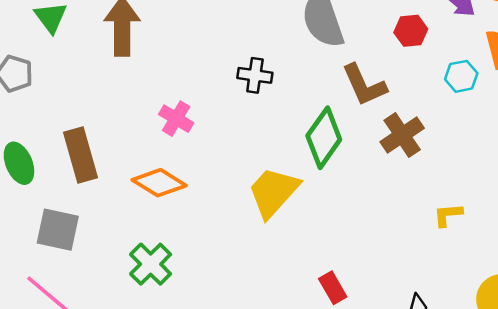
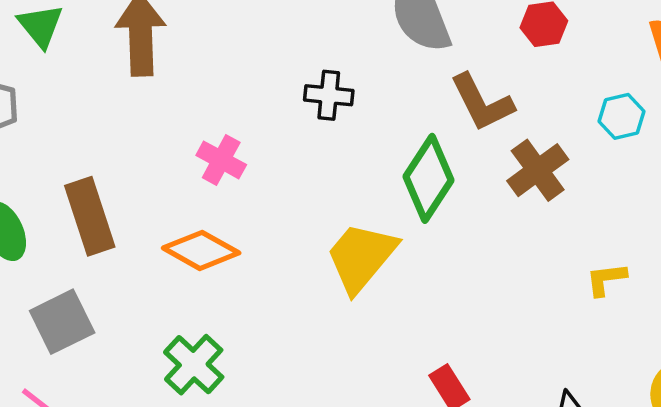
cyan hexagon: (461, 76) -> (621, 116), moved
gray square: (58, 230) -> (62, 322), turned -36

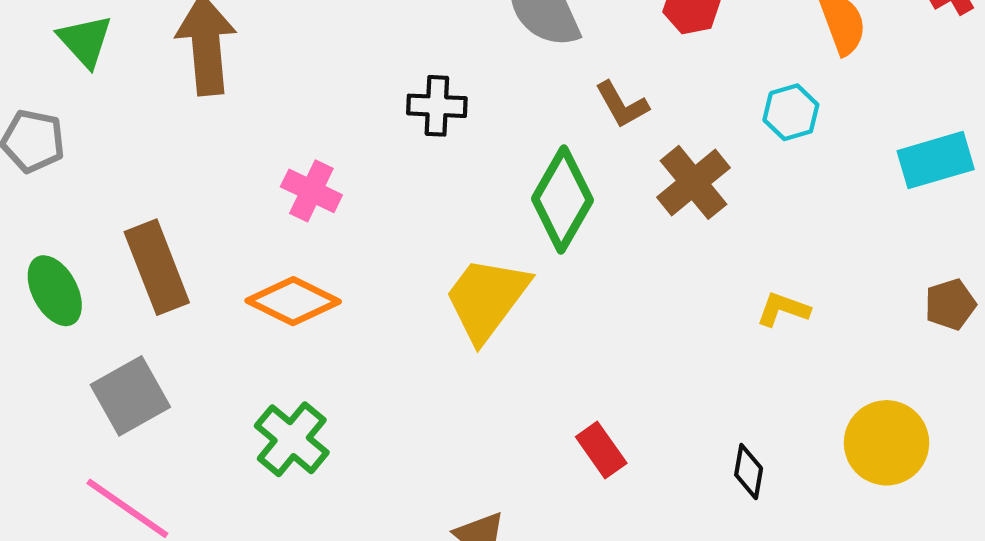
brown L-shape: (482, 103) -> (622, 105), size x0.7
yellow L-shape: (606, 279) -> (783, 309), turned 30

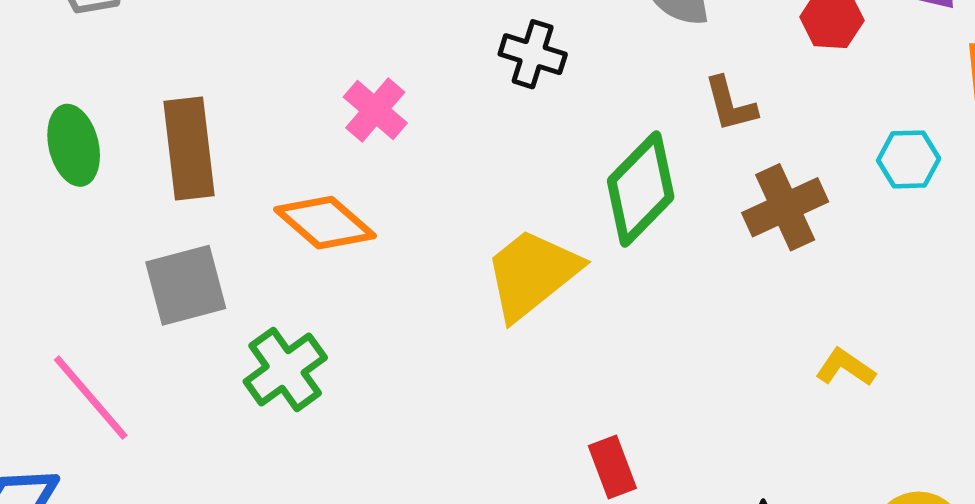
gray square: (130, 396) -> (186, 285), moved

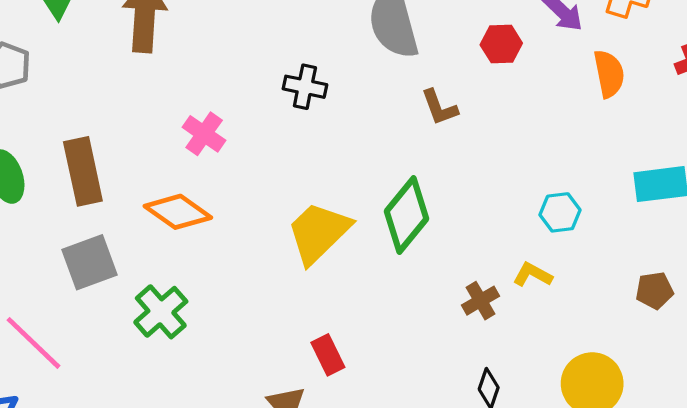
cyan hexagon: (909, 159) -> (560, 212), moved
green diamond: (641, 189) -> (407, 215), moved
brown cross: (785, 207) -> (480, 301), moved, size x0.7
red rectangle: (612, 467) -> (328, 355), moved

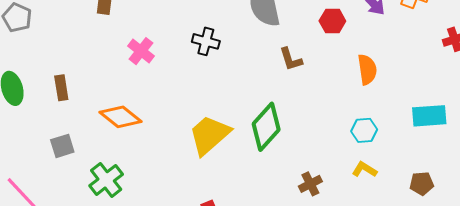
orange semicircle: (609, 74) -> (367, 69), moved
pink cross: (204, 134) -> (141, 51), moved
brown rectangle: (83, 171) -> (61, 88), size x0.6
gray square: (89, 262) -> (62, 146), size x0.7
yellow L-shape: (533, 275) -> (364, 170), moved

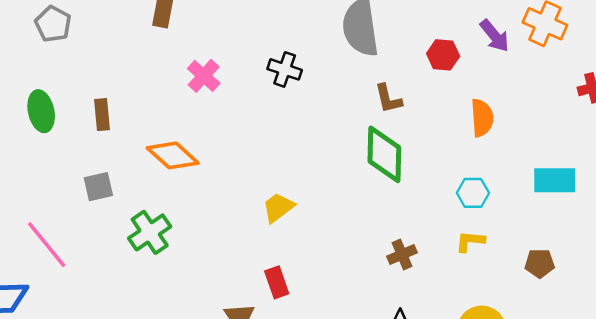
green diamond: (266, 127) -> (384, 154), moved, turned -45
yellow trapezoid: (209, 135) -> (278, 207), moved, size x0.6
yellow L-shape: (364, 170) -> (470, 241), turned -30

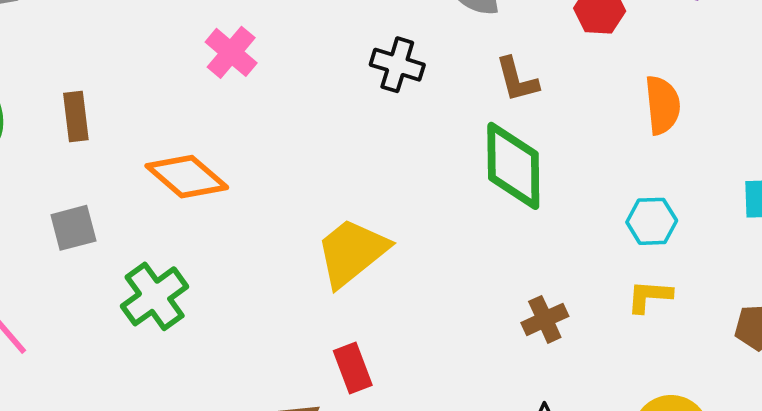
black cross: (285, 69) -> (397, 65), moved
yellow trapezoid: (278, 207) -> (352, 252), size x1.5

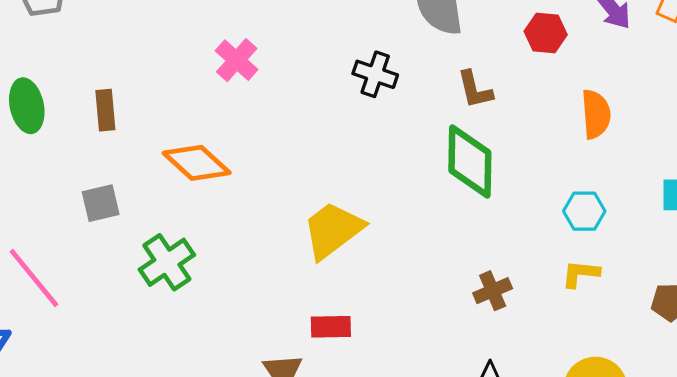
red rectangle: (353, 368) -> (331, 327), turned -72

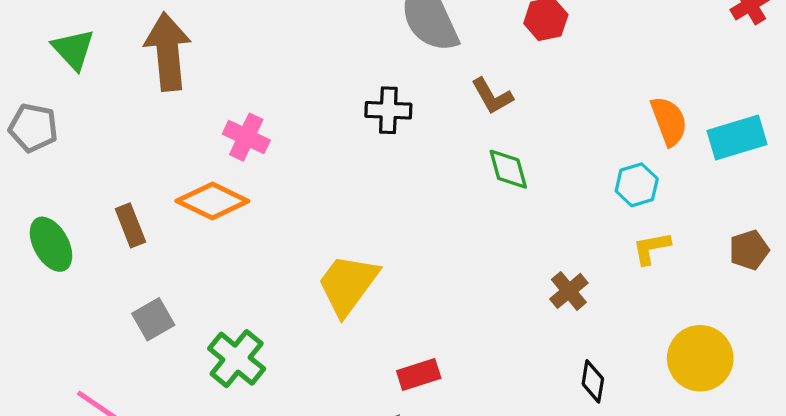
orange semicircle: (596, 114) -> (669, 121), moved
green diamond: (470, 162) -> (508, 169), size x0.6
orange diamond: (197, 163) -> (212, 201), moved
yellow trapezoid: (333, 230) -> (348, 284), moved

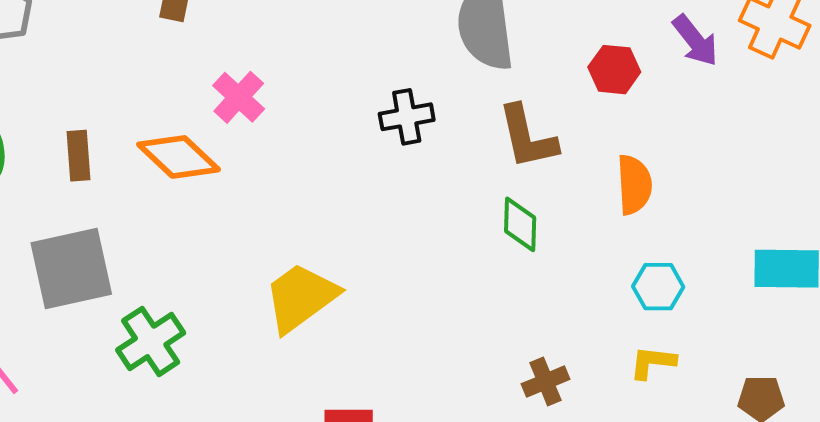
brown L-shape: (492, 96) -> (527, 137), size x1.4
black cross: (388, 110) -> (407, 117), turned -30
orange semicircle: (669, 121) -> (634, 185), moved
gray square: (153, 319) -> (71, 269), size x1.8

